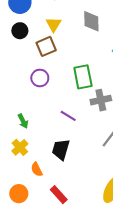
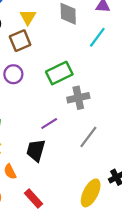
green rectangle: (83, 77) -> (59, 73), turned 75
purple line: (68, 116) -> (49, 123), moved, turned -63

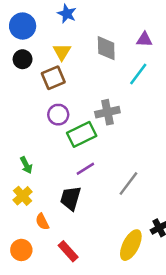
green rectangle: (59, 73) -> (82, 134), moved
purple circle: (13, 74) -> (58, 115), moved
gray cross: (78, 98) -> (107, 112), moved

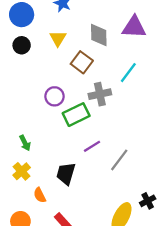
purple triangle: (144, 40) -> (134, 27), size x1.6
cyan line: (138, 74) -> (128, 73), moved
brown square: (53, 78) -> (82, 62), moved, turned -30
purple line: (85, 169) -> (92, 146), moved

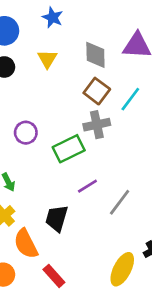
brown square: (82, 62) -> (97, 91), moved
purple circle: (55, 96) -> (26, 133), moved
orange semicircle: (40, 195) -> (26, 244), size x1.6

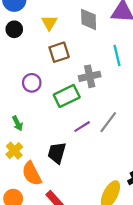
brown square: (97, 91) -> (59, 52), moved, turned 35
cyan line: (130, 99) -> (117, 55), turned -50
gray line: (120, 202) -> (108, 122), moved

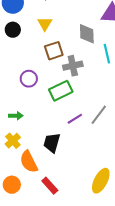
gray diamond: (89, 19) -> (87, 34), moved
gray cross: (90, 76) -> (73, 66), moved
green arrow: (18, 123) -> (16, 116), turned -64

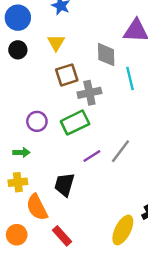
purple circle: (29, 79) -> (37, 121), moved
yellow cross: (13, 141) -> (18, 182), turned 35

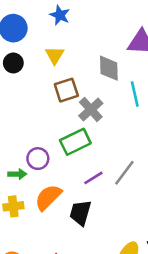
gray cross: (89, 93) -> (91, 109), turned -30
purple circle: (37, 121) -> (38, 159), moved
black trapezoid: (64, 185) -> (80, 213), moved
orange semicircle: (37, 207) -> (48, 197), moved, turned 72

